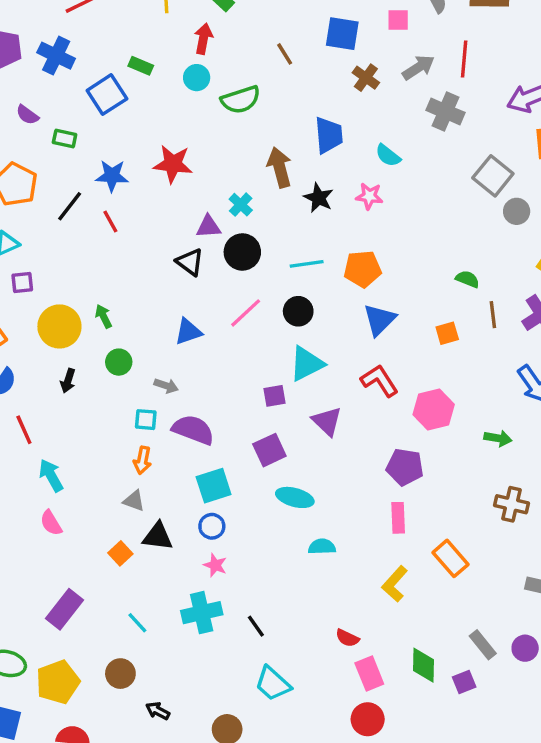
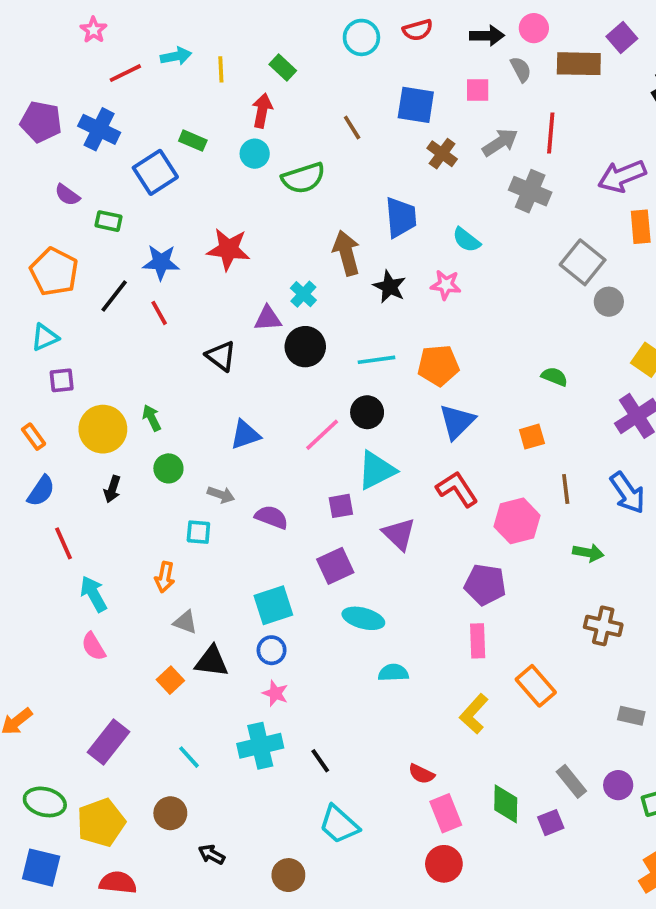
black triangle: (190, 262) -> (221, 356), moved
pink line: (246, 313) -> (322, 435), moved
brown line: (493, 315) -> (566, 489), moved
purple semicircle: (193, 430) -> (272, 517), moved, size x0.7
orange arrow: (142, 460) -> (165, 577), moved

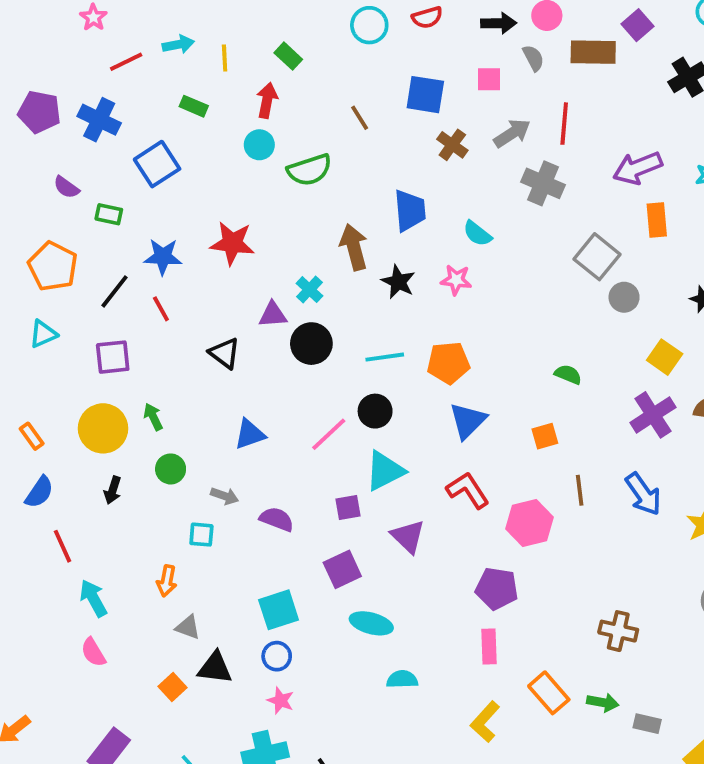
green rectangle: (193, 141) -> (194, 106), moved
purple square: (62, 380) -> (113, 357), moved, size x1.4
green arrow: (588, 553) -> (603, 702), moved

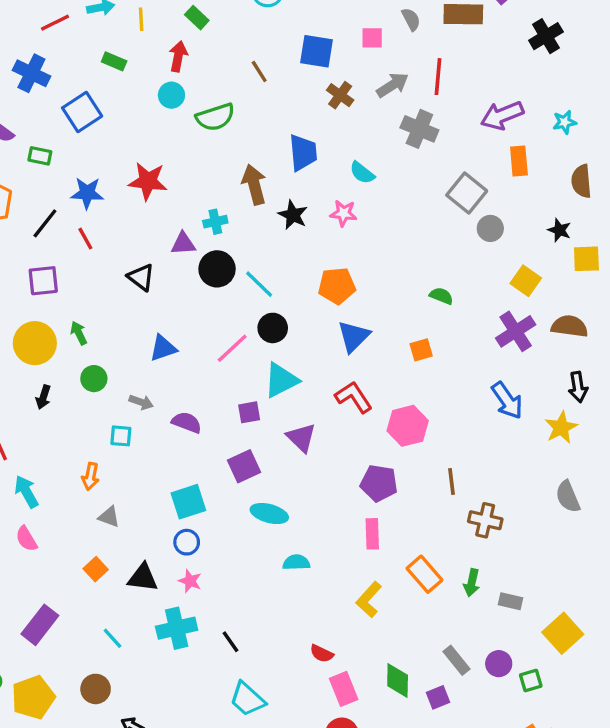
cyan cross: (309, 290) -> (215, 222), turned 35
cyan line: (385, 357) -> (259, 284), moved, turned 52
brown line: (580, 490) -> (451, 481), moved
black triangle: (215, 668) -> (143, 578), moved
green arrow: (603, 702) -> (472, 583), turned 92

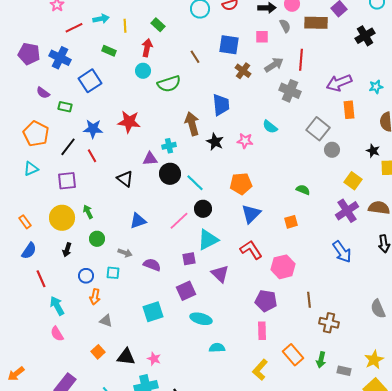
cyan semicircle: (362, 173) -> (270, 127), moved
yellow star: (561, 427) -> (374, 360), moved
blue circle: (187, 542) -> (86, 276), moved

